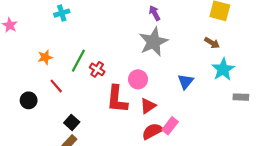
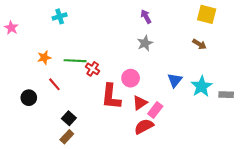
gray star: (153, 42) -> (145, 43), size x0.6
green line: (78, 61) -> (75, 61), turned 65
cyan star: (223, 69) -> (202, 86), moved
pink rectangle: (170, 126) -> (155, 110), moved

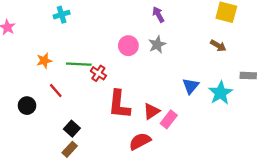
pink circle: (131, 78) -> (128, 46), moved
gray rectangle: (226, 95) -> (248, 76), moved
red semicircle: (144, 126) -> (140, 141), moved

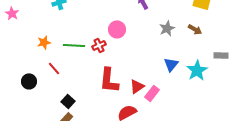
gray star: (157, 44) -> (167, 28), moved
red cross: (98, 73) -> (99, 45), moved, turned 32

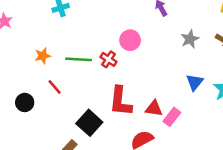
red cross: (99, 45) -> (108, 59), turned -32
red triangle: (137, 86) -> (154, 108), turned 42
black square: (68, 101) -> (89, 123), moved, size x1.5

